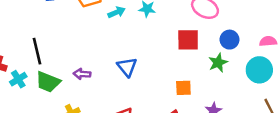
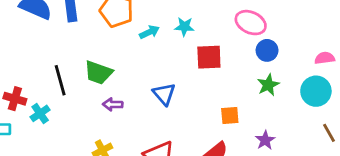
red square: (188, 40) -> (209, 57), moved
blue circle: (230, 40) -> (267, 50), moved
green trapezoid: (48, 82) -> (98, 73), moved

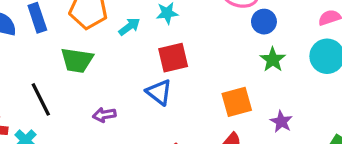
red square: (209, 57) -> (173, 58), moved
green trapezoid: (98, 73) -> (77, 60), moved
orange square: (230, 116) -> (237, 102), size x1.4

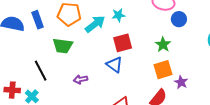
cyan arrow: (129, 27) -> (95, 24), size x1.5
green star: (273, 60) -> (163, 45), moved
purple star: (281, 122) -> (181, 82), moved

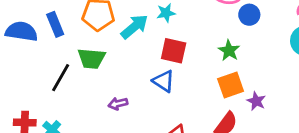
red square: (123, 43) -> (174, 51), turned 30
black line: (41, 71) -> (61, 78), moved, turned 60

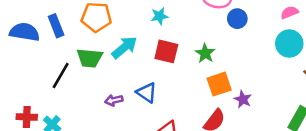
cyan arrow: (134, 27) -> (124, 47), moved
green star: (229, 51) -> (205, 53), moved
blue triangle: (164, 81) -> (147, 93), moved

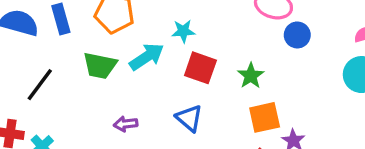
cyan star: (160, 16) -> (183, 31), moved
black line: (61, 76) -> (40, 85), moved
blue triangle: (147, 93) -> (189, 118), moved

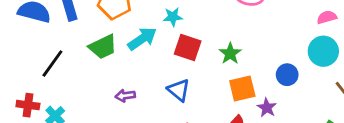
blue circle: (297, 35) -> (287, 75), moved
green trapezoid: (100, 66) -> (103, 47), turned -36

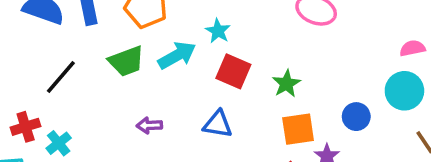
cyan star: (173, 17) -> (218, 31), turned 30
blue triangle: (179, 90) -> (218, 124), turned -35
red cross: (28, 105) -> (26, 127), turned -30

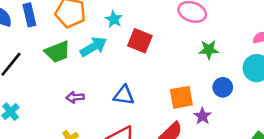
cyan star: (218, 31) -> (114, 19), moved
red square: (233, 71) -> (140, 41), moved
green star: (286, 84) -> (209, 50), moved, turned 30

